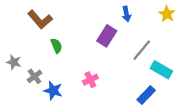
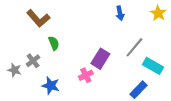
purple rectangle: (107, 36) -> (100, 59), moved
gray star: (14, 62) -> (14, 70), moved
gray cross: (35, 76) -> (33, 61), moved

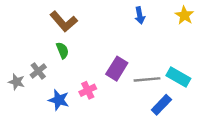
brown L-shape: (38, 18) -> (64, 21), moved
gray line: (134, 47) -> (147, 79), moved, turned 45
pink cross: (86, 75) -> (88, 90), moved

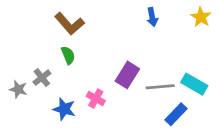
pink cross: (88, 90) -> (96, 99), turned -35

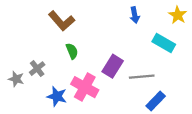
green semicircle: (68, 55) -> (72, 51), moved
cyan rectangle: (194, 84) -> (164, 43), moved
pink cross: (96, 99) -> (85, 87), size x1.6

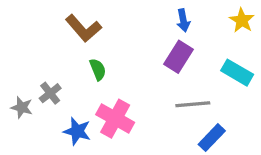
cyan rectangle: (164, 43) -> (237, 73), moved
purple rectangle: (113, 66) -> (179, 57), moved

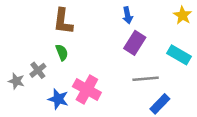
blue arrow: (183, 20) -> (128, 15), moved
brown L-shape: (83, 28) -> (63, 21), turned 48
green semicircle: (98, 69) -> (62, 52), moved

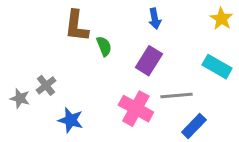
purple rectangle: (135, 43) -> (149, 61), moved
green semicircle: (62, 52) -> (104, 46), moved
pink cross: (87, 89) -> (136, 109), moved

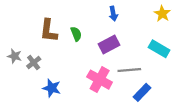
brown L-shape: (76, 26) -> (49, 31), moved
purple rectangle: (149, 61) -> (109, 44), turned 30
gray star: (20, 98) -> (15, 56), moved

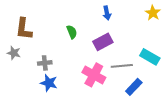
brown L-shape: (49, 31) -> (24, 29), moved
cyan rectangle: (159, 49) -> (150, 57), moved
gray cross: (34, 63) -> (45, 63), moved, turned 32

